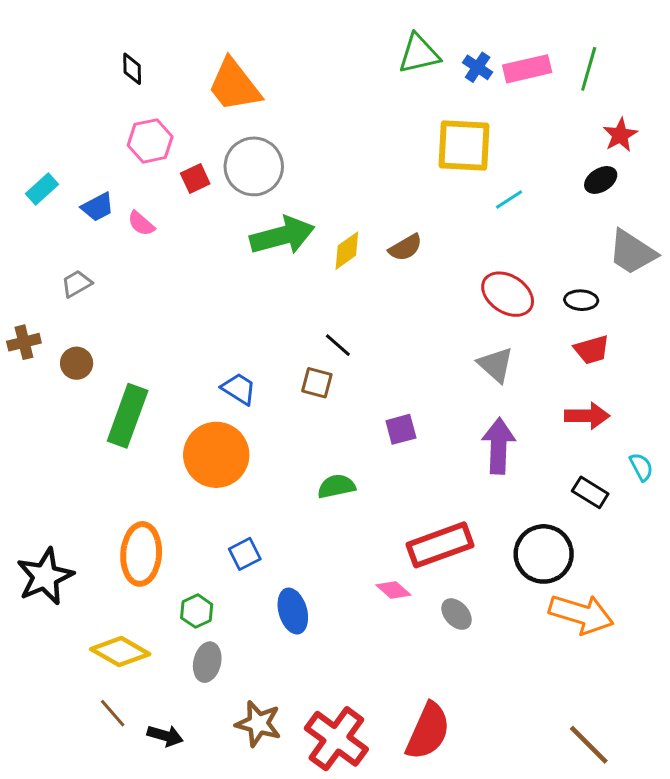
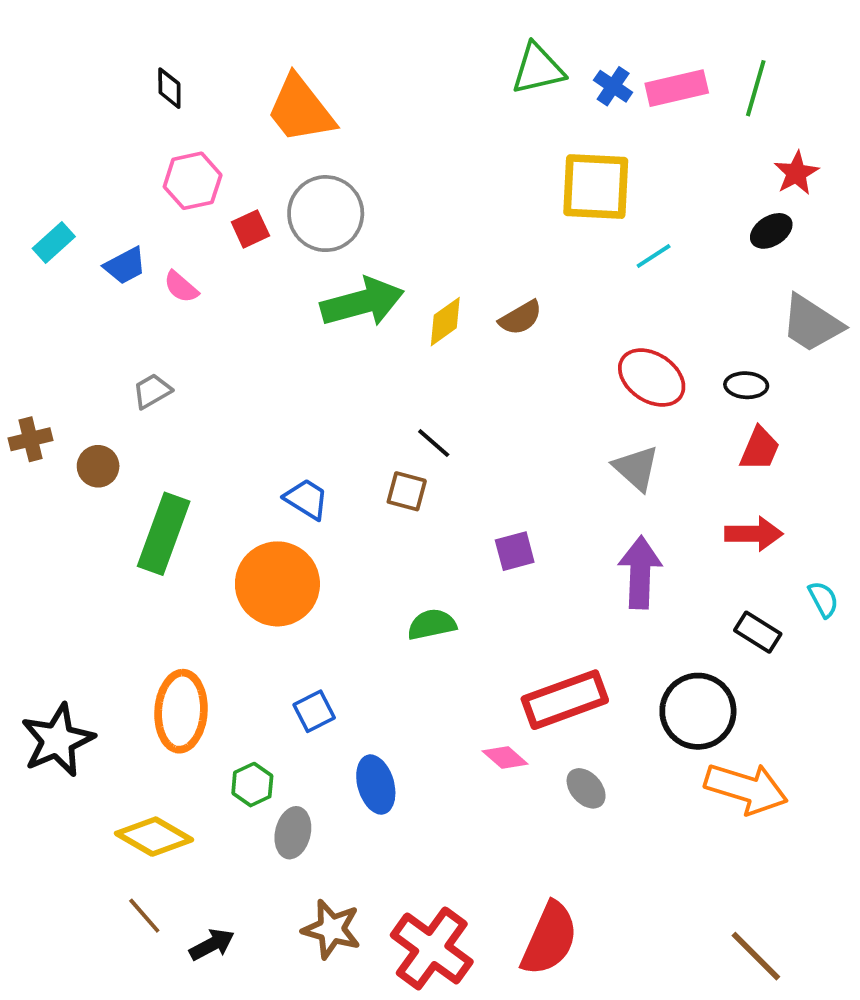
gray trapezoid: (77, 284) -> (152, 391), moved
red trapezoid: (592, 350) -> (760, 449), turned -51
gray ellipse: (207, 662) -> (293, 833), moved
black arrow: (165, 736) -> (212, 945), turned -44

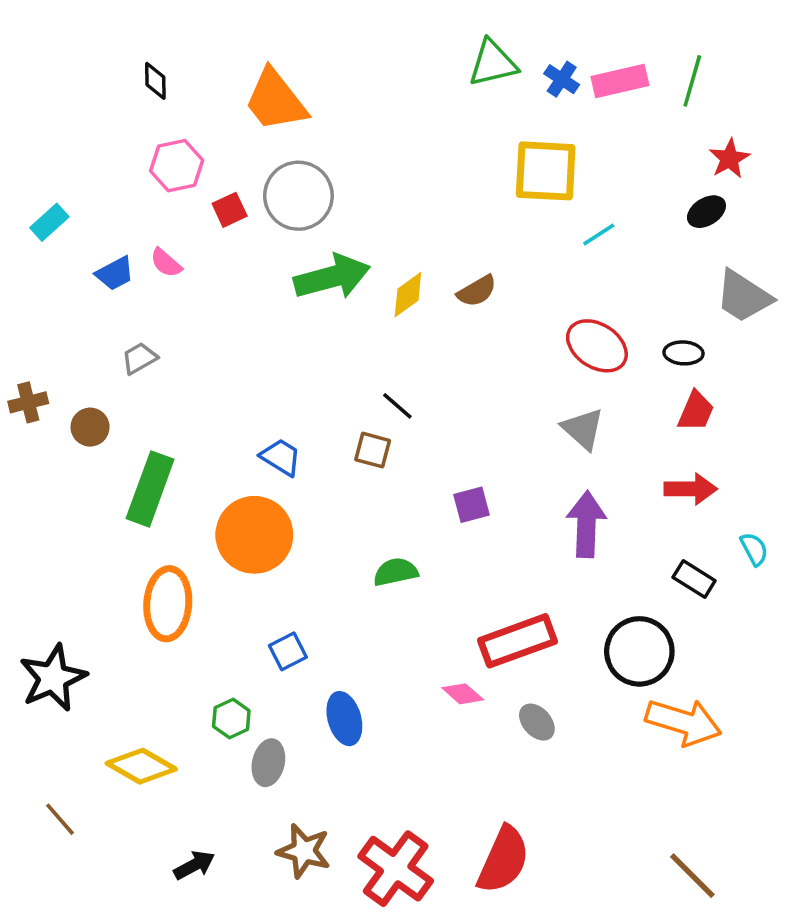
blue trapezoid: (125, 266) -> (115, 273), moved
orange ellipse: (181, 711) -> (168, 604), moved
brown line: (144, 916) -> (60, 819), moved

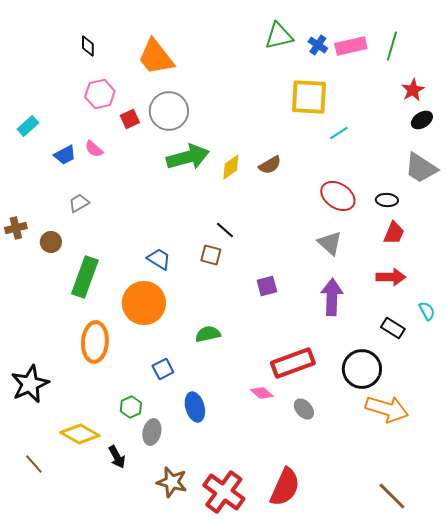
black ellipse: (706, 212) -> (422, 120), moved
green semicircle: (396, 572) -> (208, 334), moved
black arrow: (194, 865) -> (117, 457), moved, turned 90

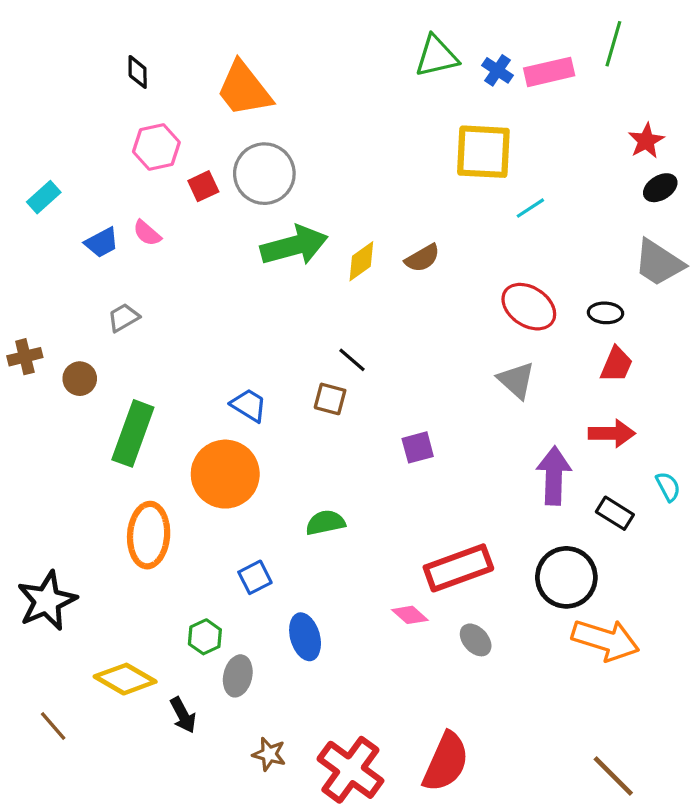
green line: (392, 46) -> (613, 44), moved
purple arrow: (332, 297) -> (554, 476), moved
brown star: (172, 482) -> (269, 754), size x0.7

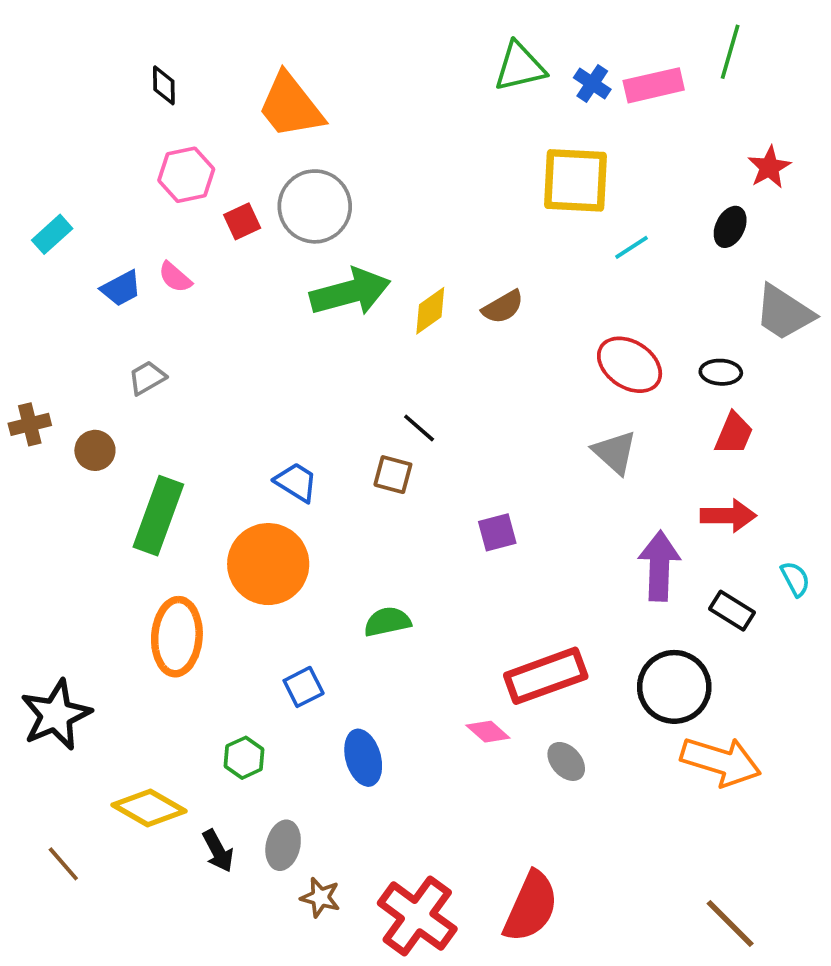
black ellipse: (660, 188) -> (730, 227), moved, turned -32
gray ellipse: (238, 676) -> (283, 845), moved

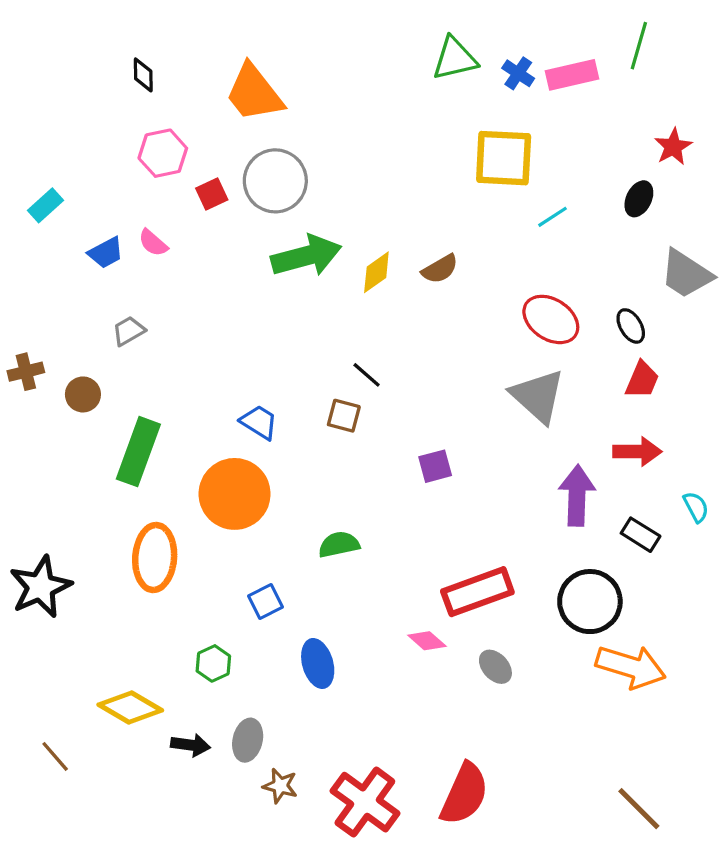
black ellipse: (721, 372) -> (631, 326), turned 56
gray triangle: (615, 452) -> (538, 396), size x1.4
black star: (56, 715) -> (41, 587), moved
black arrow: (218, 851) -> (191, 745), turned -54

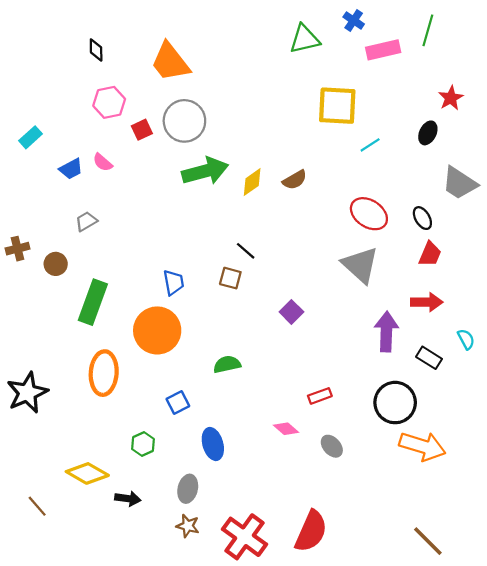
blue cross: (518, 73) -> (354, 20), moved
blue trapezoid: (259, 422) -> (174, 282), turned 48
purple square: (435, 466) -> (291, 312), turned -30
red rectangle: (477, 592) -> (320, 396), size x0.5
gray ellipse: (248, 740) -> (188, 489), moved

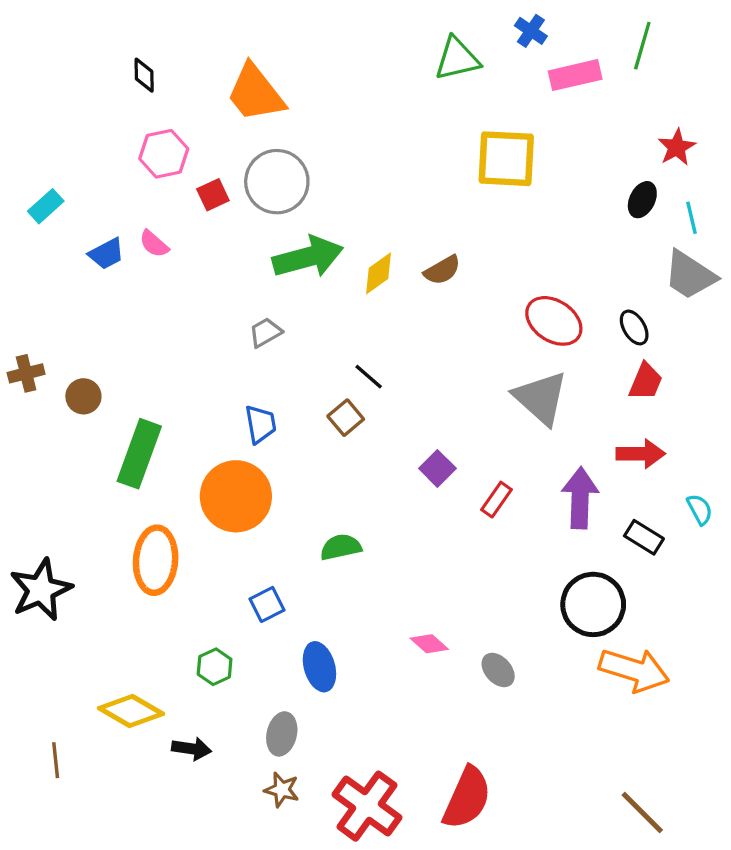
cyan line: (370, 145) -> (691, 218), moved, turned -70
gray trapezoid: (86, 221) -> (265, 332), moved
brown square: (230, 278) -> (346, 418), turned 35
red rectangle: (320, 396) -> (496, 500), moved, turned -35
brown line: (37, 506) -> (56, 760), turned 35

